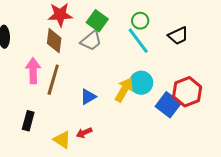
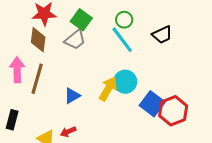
red hexagon: (187, 92) -> (173, 111), moved

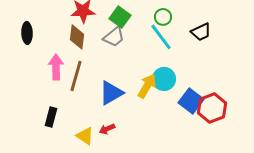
blue triangle: (72, 96) -> (111, 93), size x1.5

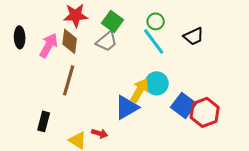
pink arrow: (56, 67) -> (49, 45), moved, turned 30
blue triangle: (111, 93) -> (127, 107), moved
red arrow: (107, 129) -> (100, 133), turned -140

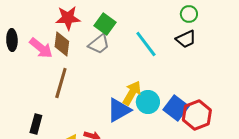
green circle: (156, 21) -> (189, 14), moved
pink arrow: (49, 45) -> (41, 48), turned 100
cyan circle: (157, 83) -> (148, 102), moved

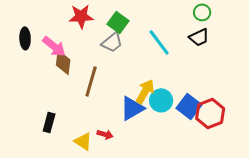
brown diamond: (62, 44) -> (63, 62), moved
brown line: (61, 83) -> (91, 81), moved

